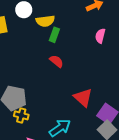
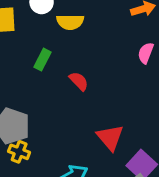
green rectangle: (54, 35) -> (43, 60), moved

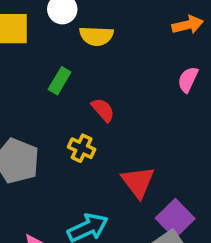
yellow cross: (19, 152) -> (82, 148), moved

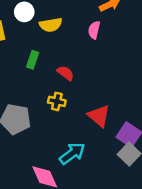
pink semicircle: (188, 80) -> (94, 30), moved

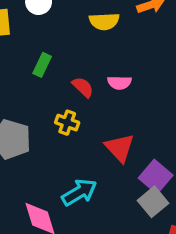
yellow semicircle: (51, 25) -> (104, 21), moved
pink semicircle: (94, 30) -> (119, 83), moved, turned -108

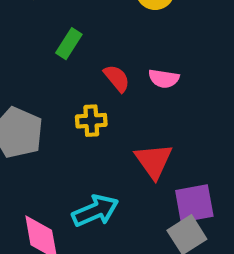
yellow cross: (67, 123) -> (91, 121), turned -30
purple square: (156, 177) -> (194, 203), turned 32

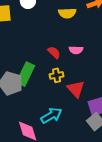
green rectangle: (69, 44) -> (25, 74), moved, size x1.6
yellow cross: (91, 121) -> (57, 75), moved

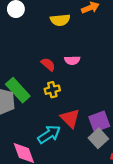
green rectangle: (25, 74) -> (18, 90), turned -65
red triangle: (76, 89) -> (70, 118), moved

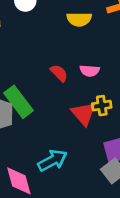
yellow cross: (52, 90) -> (102, 106), moved
red triangle: (70, 118) -> (84, 114), moved

